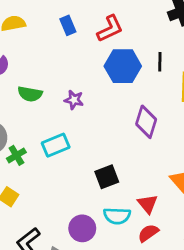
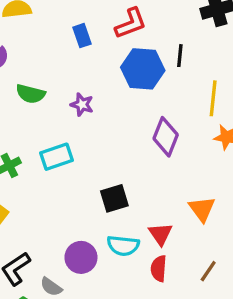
blue rectangle: (68, 25) -> (82, 36), moved
black line: (160, 62) -> (180, 56), moved
red semicircle: (148, 233) -> (159, 269), turned -55

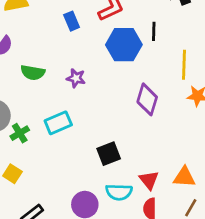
orange triangle: (202, 209) -> (184, 177), moved, turned -45

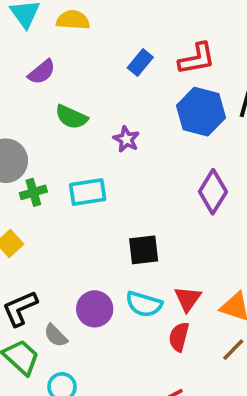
blue rectangle: (72, 21) -> (140, 63), turned 48

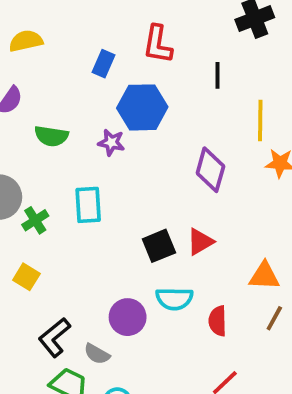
red L-shape: (197, 59) -> (158, 44), turned 126
blue hexagon: (201, 112) -> (142, 107), moved
cyan rectangle: (88, 192) -> (88, 205), turned -69
red triangle: (188, 299) -> (200, 242), moved, turned 40

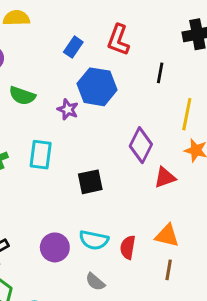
red triangle: (200, 242) -> (165, 177), moved
black square: (159, 246) -> (90, 182), moved
brown line: (274, 318) -> (169, 270), turned -30
red semicircle: (218, 321) -> (128, 247), moved
gray semicircle: (97, 354) -> (95, 282), moved

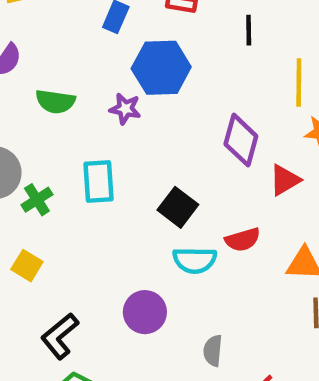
black square: (90, 182) -> (178, 207), turned -30
cyan semicircle: (94, 240) -> (195, 260), moved
red semicircle: (128, 247) -> (243, 240), moved, turned -105
gray semicircle: (95, 282) -> (213, 351), turned 66

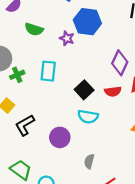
red semicircle: (243, 240) -> (113, 91), moved
black L-shape: (60, 336) -> (25, 125), moved

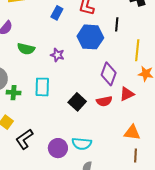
blue hexagon: (87, 22) -> (90, 37), moved
green cross: (17, 75) -> (14, 93), turned 32
cyan semicircle: (88, 117) -> (82, 144), moved

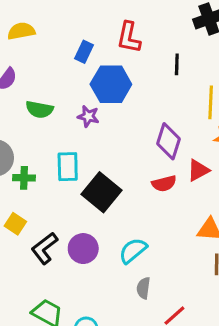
blue hexagon: (90, 37) -> (111, 84), moved
black square: (77, 102) -> (102, 192), moved, size x1.4
cyan semicircle: (82, 144) -> (133, 251), turned 138
purple circle: (58, 148) -> (83, 249), moved

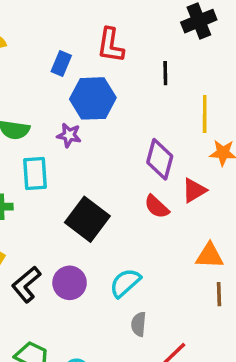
cyan rectangle: (68, 167) -> (35, 174), moved
red semicircle: (164, 184) -> (157, 207), turned 60

